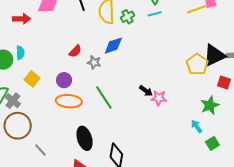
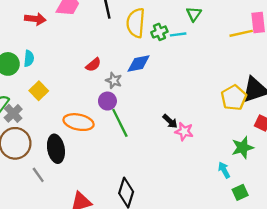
cyan line: (155, 14) -> (178, 34), moved
purple circle: (64, 80) -> (107, 101), moved
black ellipse: (85, 138) -> (56, 149), moved

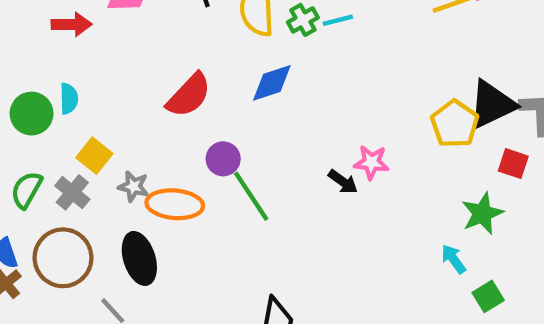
red semicircle: (93, 65) -> (189, 95), size x1.6
gray star: (114, 80) -> (133, 186), moved
gray cross: (13, 113) -> (72, 192), moved
pink star: (184, 131) -> (371, 162), moved

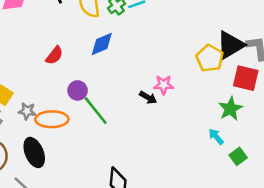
red semicircle: (189, 95) -> (54, 55), size x0.7
red square: (513, 164) -> (246, 78), size x1.5

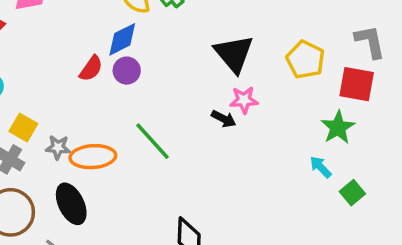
blue diamond: (102, 44) -> (122, 39), moved
black triangle: (230, 45) -> (234, 54), moved, turned -36
purple circle: (78, 90) -> (127, 71), moved

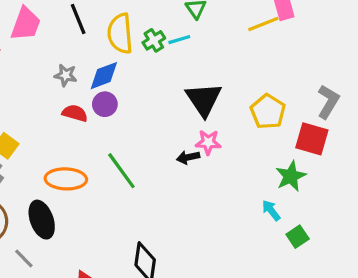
gray L-shape: (370, 42) -> (328, 102), turned 36
red semicircle: (91, 68) -> (75, 113), moved, turned -115
black arrow: (224, 119) -> (188, 157), turned 135
gray star: (58, 147) -> (66, 75), moved

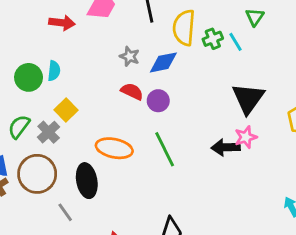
cyan line: (179, 40) -> (236, 42), turned 66
purple circle: (105, 104) -> (158, 101), moved
pink star: (208, 142) -> (246, 137), turned -30
black arrow: (188, 157) -> (226, 147), size x1.4

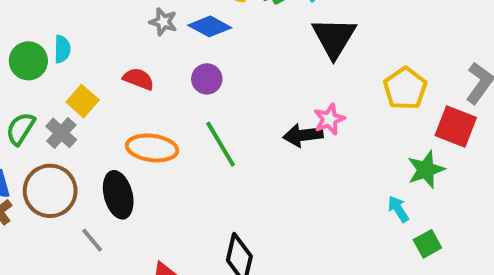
blue diamond: (163, 62) -> (210, 26), turned 44
red semicircle: (132, 91) -> (139, 79), moved
black triangle: (248, 98) -> (334, 38), moved

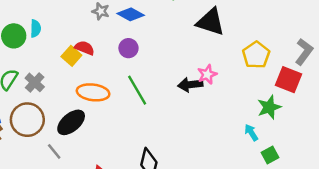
black triangle: (334, 38) -> (211, 22), turned -44
yellow square: (83, 101) -> (71, 56), moved
black ellipse: (118, 195) -> (71, 122), turned 64

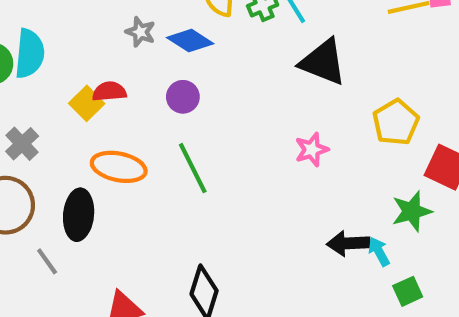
cyan semicircle: (36, 28) -> (30, 54), size x1.6
red semicircle: (85, 48) -> (109, 92), turned -30
black arrow: (190, 85) -> (348, 243), moved
black ellipse: (71, 122) -> (79, 215), turned -48

